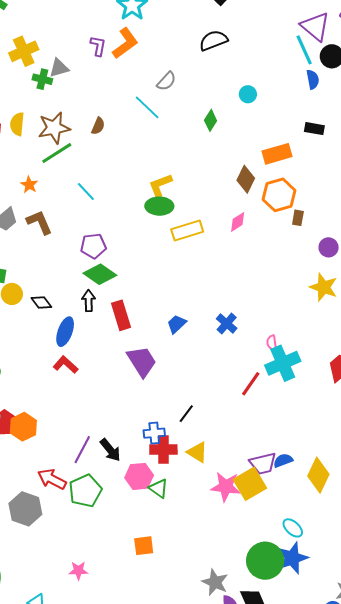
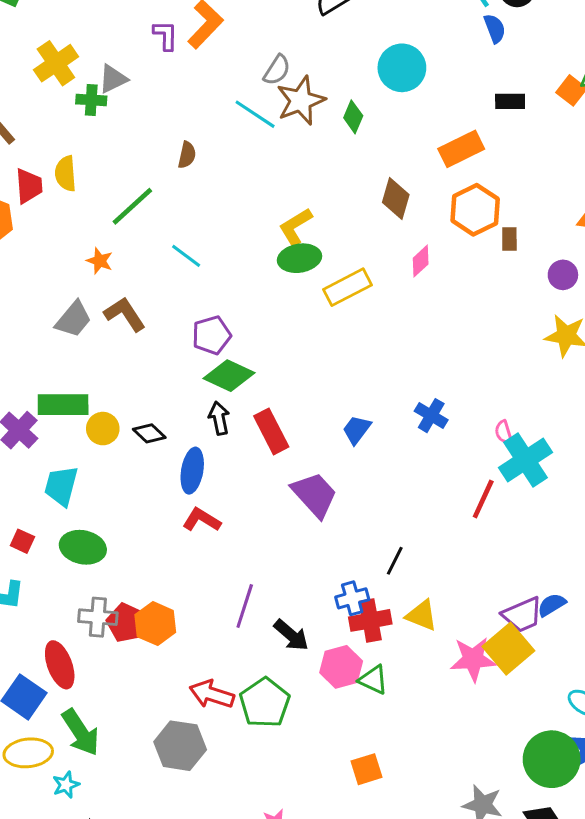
cyan circle: (248, 94) -> (402, 68), size x1.8
brown star: (54, 128) -> (301, 101), moved
brown diamond: (246, 179) -> (396, 198), moved
purple line: (82, 450) -> (245, 606), moved

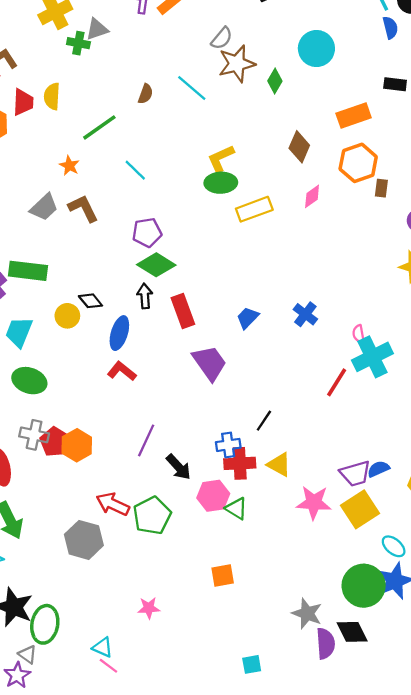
cyan line: (255, 114) -> (192, 88), moved
yellow circle: (103, 429) -> (67, 316), moved
yellow square: (508, 649) -> (360, 509), moved

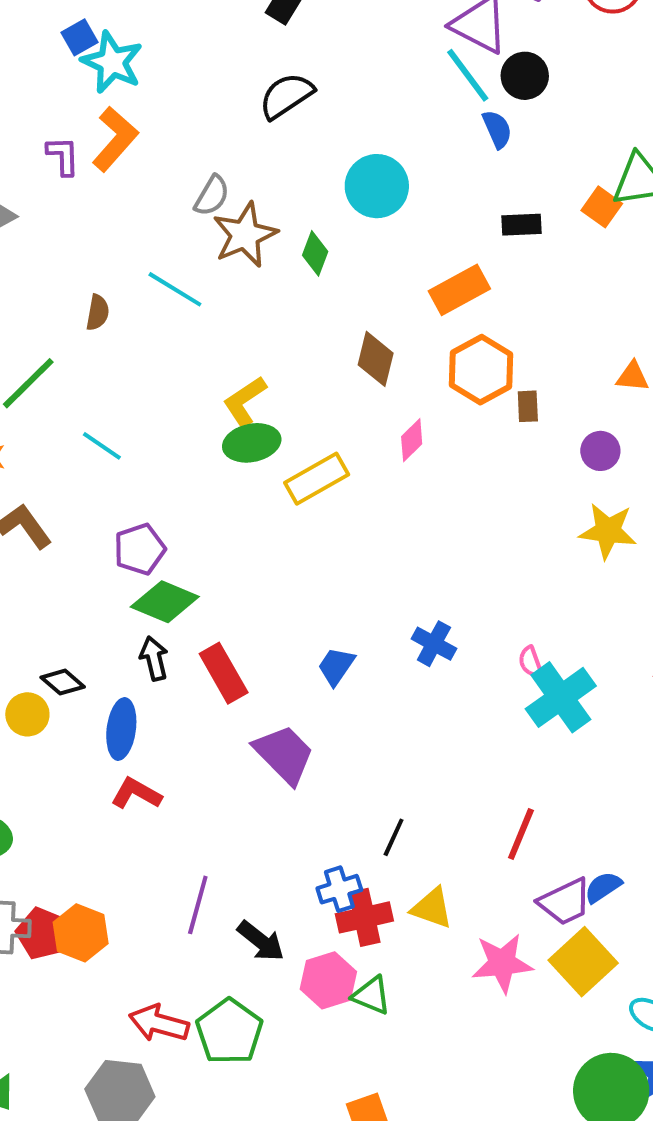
red line: (337, 382) -> (521, 834), moved

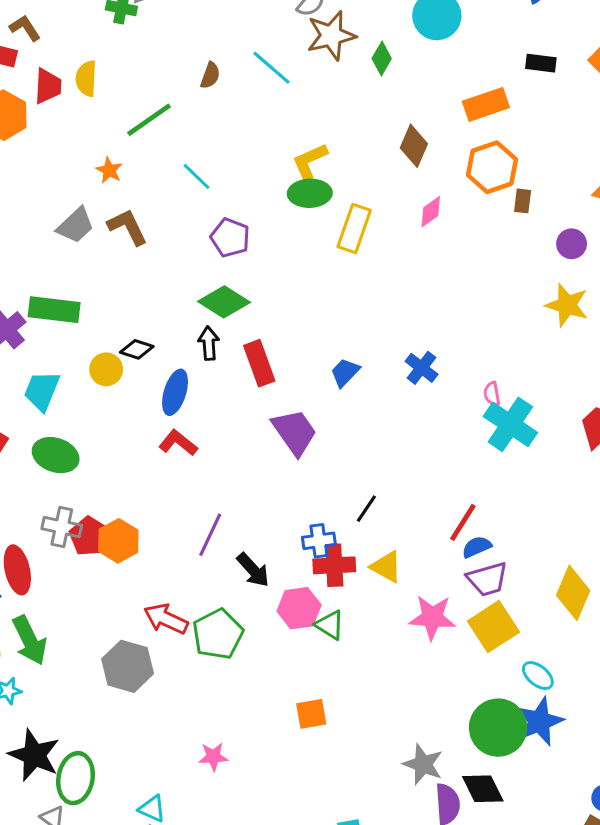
yellow rectangle: (317, 479) -> (354, 228), turned -51
purple pentagon: (140, 549) -> (230, 238), moved, turned 30
black diamond: (63, 682) -> (137, 349), turned -32
cyan cross: (561, 697) -> (510, 424), turned -30
blue semicircle: (603, 887) -> (477, 547), moved

